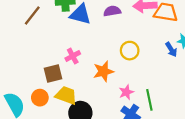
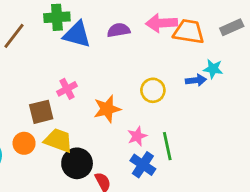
blue arrow: (171, 49) -> (196, 80), turned -64
yellow circle: (130, 51) -> (153, 90), moved

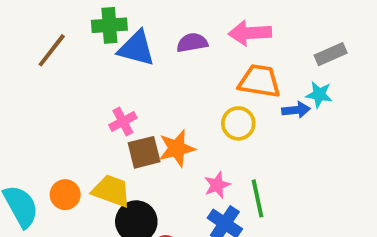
gray rectangle: (232, 27) -> (331, 54), moved
orange trapezoid: (189, 32) -> (259, 81), moved
brown square: (41, 112) -> (144, 152), moved

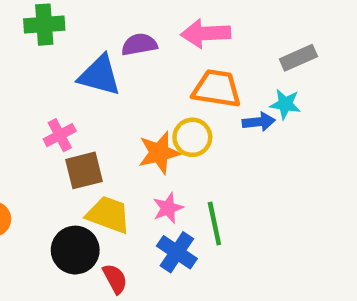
blue triangle: (136, 48) -> (100, 75), moved
orange star: (177, 148) -> (159, 153), moved
yellow trapezoid: (111, 191) -> (108, 215), moved

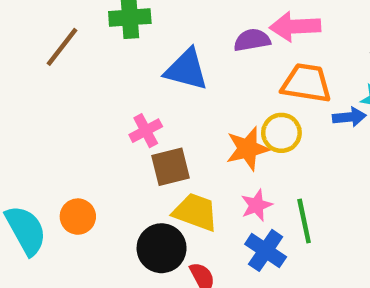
purple semicircle: (139, 44) -> (252, 40), moved

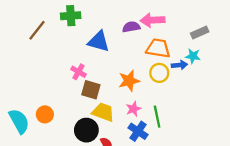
pink cross: (146, 131) -> (79, 72), turned -32
yellow circle: (281, 133) -> (159, 73), moved
brown square: (171, 167) -> (91, 90), turned 30

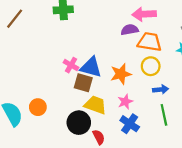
purple semicircle: (131, 27) -> (130, 30), moved
brown line: (37, 30) -> (15, 19), moved
blue triangle: (99, 41) -> (91, 67), moved
blue arrow: (179, 65) -> (161, 89), moved
green line: (157, 117) -> (164, 115), moved

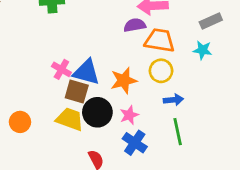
yellow trapezoid: (95, 105) -> (70, 119), moved
black circle: (79, 123) -> (97, 112), moved

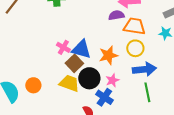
brown square: (77, 92) -> (74, 63), turned 30
blue arrow: (173, 100) -> (144, 69), size x1.6
blue cross: (135, 143) -> (104, 97), moved

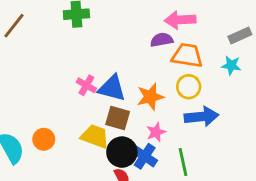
brown square: (74, 63) -> (118, 118), moved, turned -30
black circle: (89, 78) -> (122, 152), moved
green line: (147, 92) -> (183, 162), moved

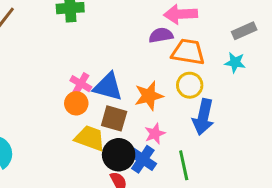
blue arrow: (201, 117) -> (203, 117), turned 108
orange circle: (44, 139) -> (76, 103), moved

